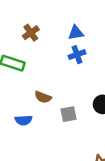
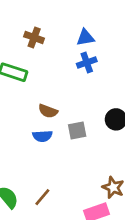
brown cross: (31, 33) -> (34, 37), turned -35
blue semicircle: (24, 120) -> (42, 136), moved

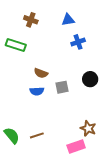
blue cross: (87, 62) -> (78, 42), moved
brown line: (42, 197) -> (37, 135), turned 32

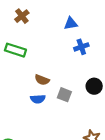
brown cross: (31, 20) -> (22, 16), moved, turned 32
gray square: (62, 87) -> (64, 95), turned 32

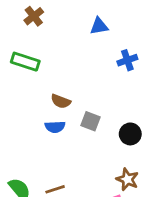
blue cross: (81, 47) -> (127, 60), moved
black circle: (94, 86) -> (130, 134), moved

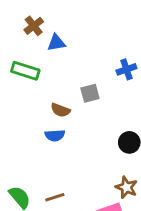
blue triangle: (99, 26) -> (56, 43), moved
gray square: (91, 121) -> (90, 93), moved, turned -36

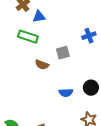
green rectangle: (25, 71) -> (28, 37), moved
blue semicircle: (55, 135) -> (66, 93), moved

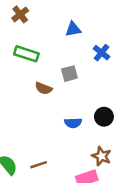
blue triangle: (39, 17) -> (73, 29), moved
blue cross: (89, 36) -> (101, 53), turned -32

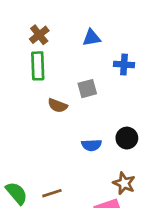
brown cross: (20, 14) -> (39, 35), moved
blue cross: (101, 53) -> (124, 65), turned -35
green rectangle: (26, 54) -> (38, 66), turned 70

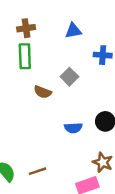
brown cross: (39, 35) -> (26, 28), turned 30
gray square: (87, 89) -> (69, 77), turned -30

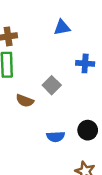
blue triangle: (73, 31) -> (62, 27), moved

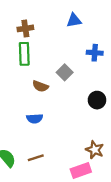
black circle: (88, 130) -> (97, 100), moved
blue semicircle: (56, 137) -> (35, 119), moved

